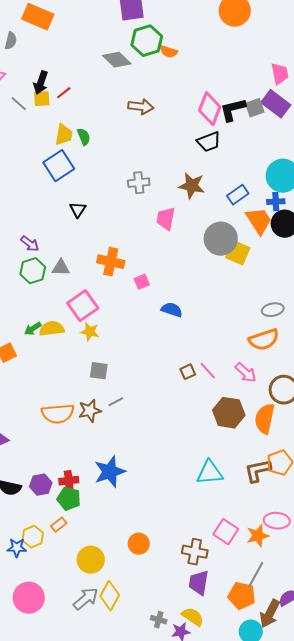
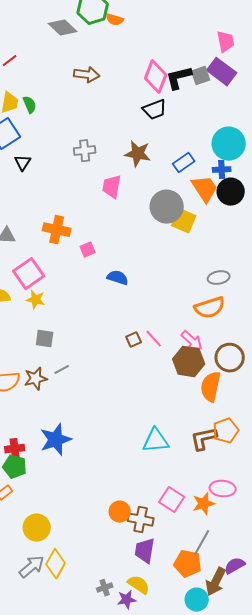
black triangle: (78, 210) -> (23, 163), moved
brown hexagon: (229, 413) -> (189, 362), moved
orange circle: (139, 544) -> (120, 512), moved
gray cross: (159, 620) -> (105, 588), turned -35

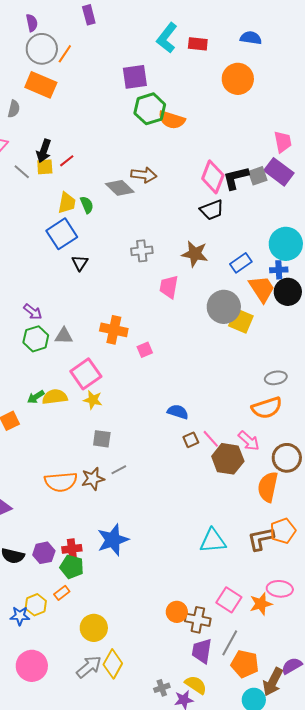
orange semicircle: (115, 20) -> (172, 120), size x1.5
gray diamond: (63, 28) -> (120, 188), moved
blue semicircle: (118, 278) -> (178, 412), moved
brown hexagon: (189, 362) -> (228, 459), moved
gray line: (202, 543) -> (230, 643), moved

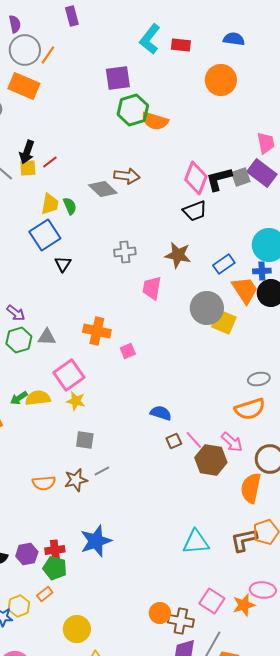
orange semicircle: (61, 482) -> (44, 483), size x0.7

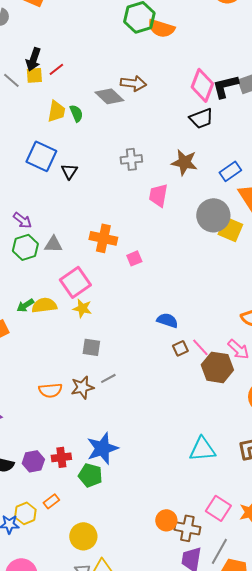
blue square: (45, 235) -> (41, 156), moved, turned -32
green pentagon: (55, 568) -> (90, 475), moved

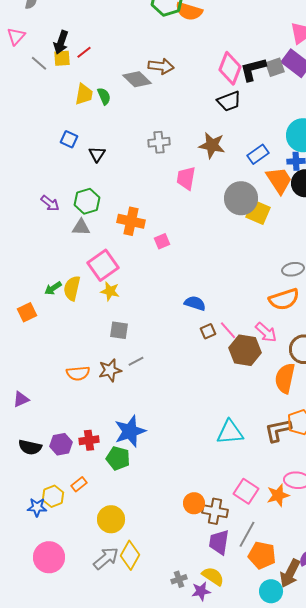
blue square: (41, 156) -> (69, 139), size x0.6
green hexagon: (25, 247) -> (87, 201), moved
yellow semicircle: (44, 305) -> (72, 288), turned -70

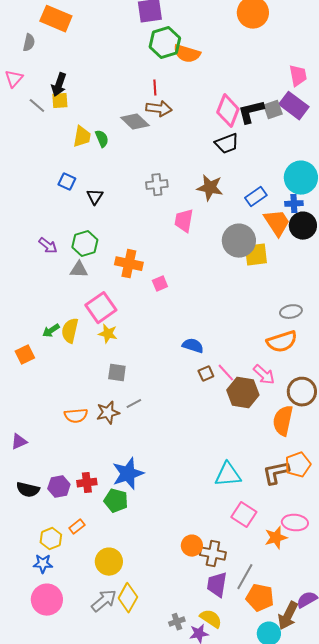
red line: (84, 52) -> (155, 88), moved, turned -56
yellow square: (258, 212) -> (256, 255), turned -30
pink square: (246, 491) -> (244, 515), moved
blue star: (37, 507) -> (43, 564), moved

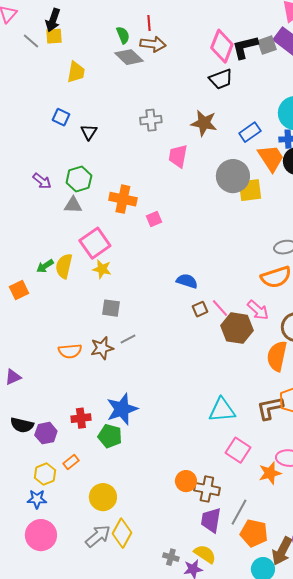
green semicircle: (102, 139) -> (123, 35), moved
purple hexagon: (59, 487) -> (46, 433), moved
gray cross: (177, 622) -> (171, 557), turned 35

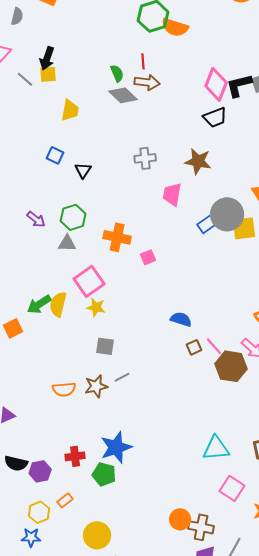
blue rectangle: (250, 132) -> (208, 223), moved
green arrow: (45, 266) -> (39, 304), size x1.4

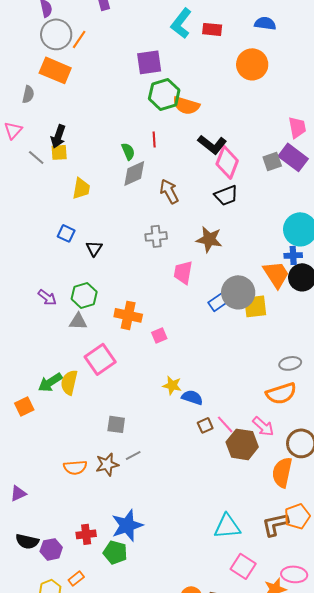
brown arrow: (147, 82) -> (169, 191), moved, turned -125
black L-shape: (239, 85) -> (212, 144), moved, turned -128
gray diamond: (123, 95) -> (134, 173), turned -68
yellow star: (96, 307) -> (172, 385), moved

